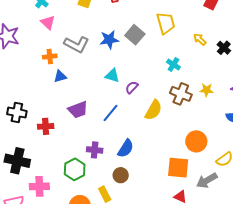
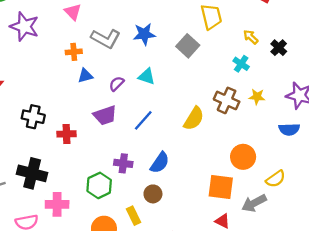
gray square: (135, 35) -> (188, 46), moved
cyan cross: (173, 65) -> (241, 64), moved
purple semicircle: (132, 87) -> (117, 84), moved

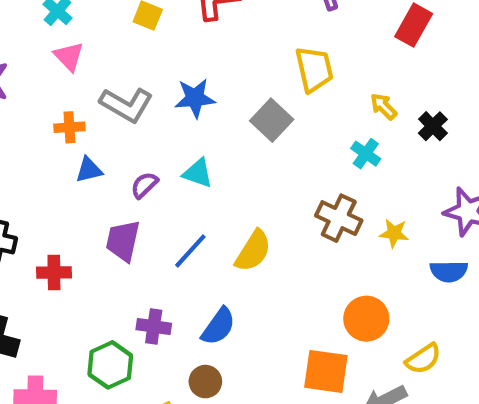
yellow star: (257, 97) -> (394, 233), moved
purple trapezoid: (105, 115) -> (123, 241), turned 120
yellow semicircle: (194, 118) -> (253, 251), moved

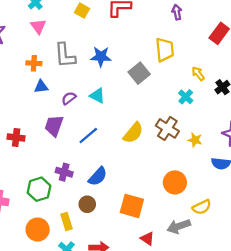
gray L-shape: (126, 105) -> (65, 55), turned 48
yellow semicircle: (253, 251) -> (133, 133), moved
orange square: (326, 371) -> (132, 206), moved

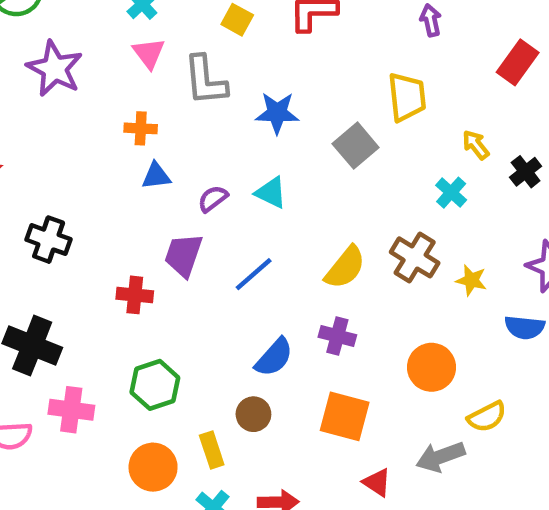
gray L-shape: (65, 55) -> (205, 80), moved
red cross: (16, 137) -> (135, 295), moved
purple cross: (64, 172) -> (337, 336), moved

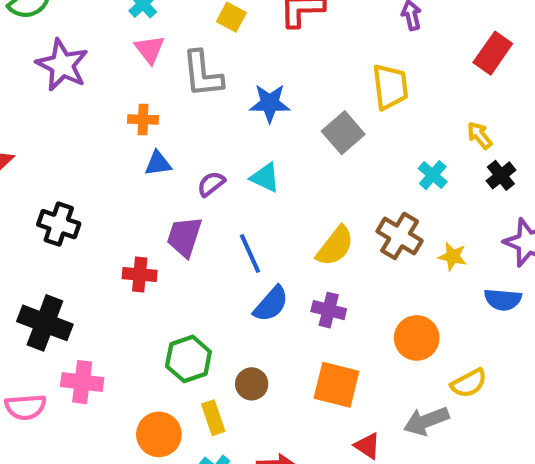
yellow arrow: (476, 145) -> (480, 135), moved
black cross: (526, 172) -> (501, 175), moved
blue line: (254, 274) -> (250, 254), turned -72
blue semicircle: (274, 357) -> (271, 304), moved
green hexagon: (155, 385) -> (188, 359), moved

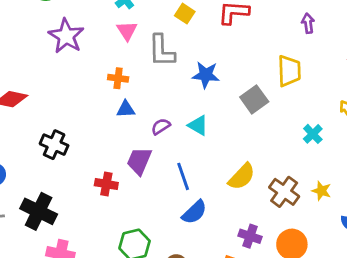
brown cross: (400, 236) -> (284, 192), moved
purple cross: (329, 310) -> (250, 236), moved

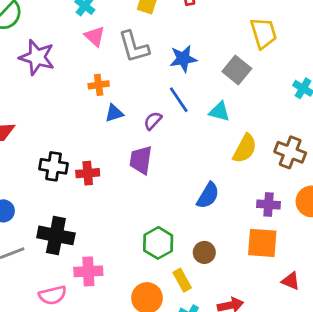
cyan triangle: (198, 125) -> (219, 112), moved
blue line: (183, 176) -> (179, 100), moved
red cross: (106, 184) -> (88, 173), moved

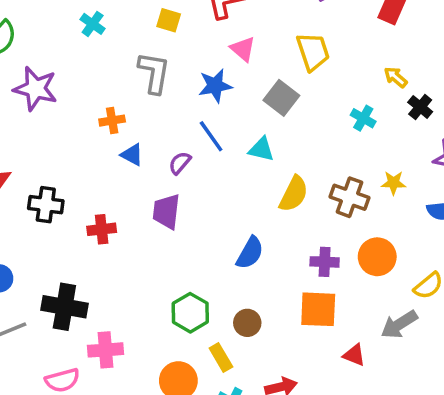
pink triangle: (95, 36) -> (243, 49), moved
gray L-shape: (134, 47) -> (154, 73), turned -153
blue triangle: (114, 113) -> (132, 155), turned 48
black cross: (54, 166) -> (46, 205), moved

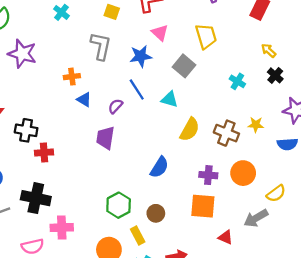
yellow arrow: (396, 77) -> (269, 51), moved
red cross: (102, 229) -> (44, 153), moved

